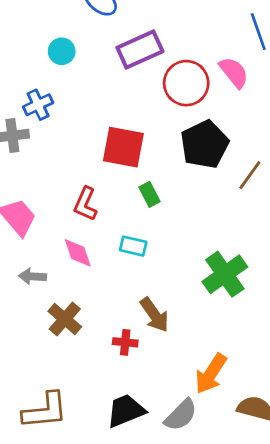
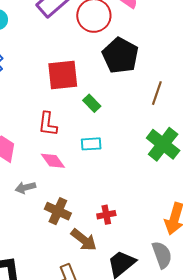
brown line: (250, 175) -> (157, 93), moved
brown arrow: (155, 315) -> (84, 240), moved
gray semicircle: (181, 415) -> (162, 255), turned -48

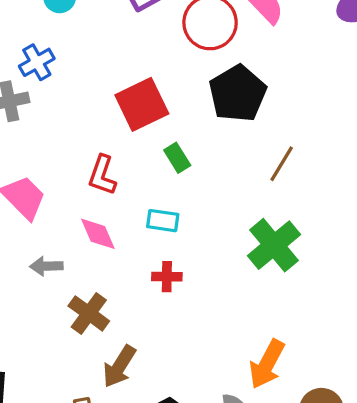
red square: (63, 75) -> (142, 104), turned -32
red cross: (106, 215) -> (167, 277), moved
brown arrow: (84, 240) -> (119, 366), turned 72

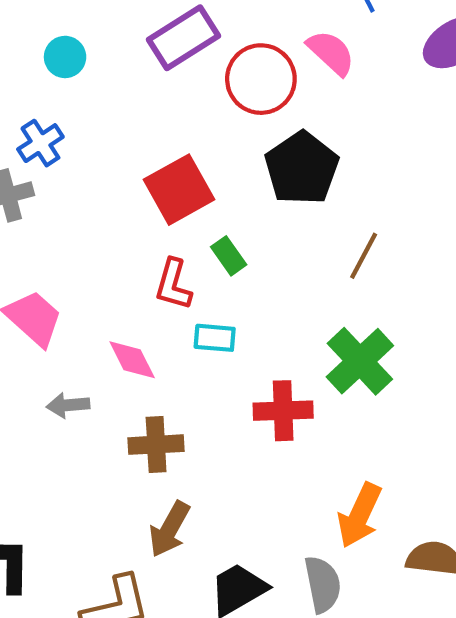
red L-shape: (102, 175) -> (173, 284), moved
red cross: (167, 277) -> (283, 411), moved, size x1.5
brown cross: (89, 313) -> (156, 445), moved, turned -36

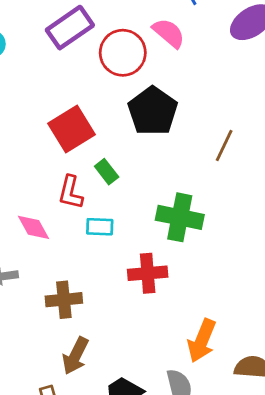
brown line: (364, 256) -> (224, 146), moved
pink diamond: (132, 360) -> (34, 227), moved
green cross: (360, 361) -> (180, 217), moved, turned -33

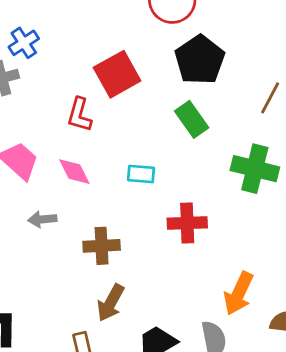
green rectangle: (107, 172) -> (192, 119), moved, size x1.4
red L-shape: (71, 192) -> (79, 115), moved
green cross: (180, 217) -> (255, 169), moved

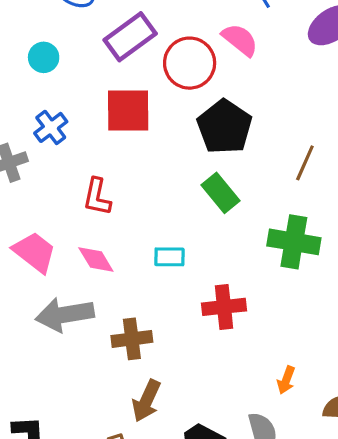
blue cross: (24, 43) -> (51, 127), moved
red square: (117, 74) -> (128, 110), moved, turned 33
gray arrow: (42, 219) -> (65, 315), size x1.8
orange arrow: (239, 293) -> (286, 380), size x0.6

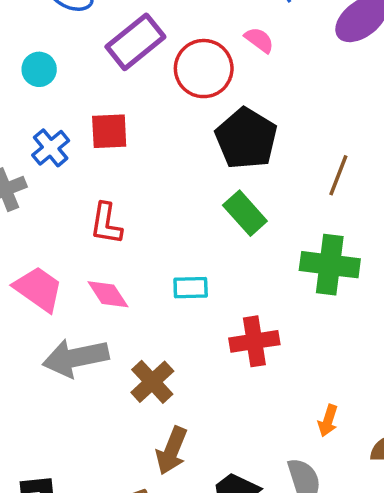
pink semicircle: (240, 40) -> (259, 40), size x0.7
red square: (128, 110) -> (109, 131), moved, size x0.7
brown cross: (132, 339) -> (152, 382), turned -33

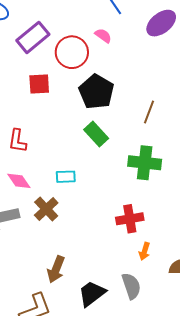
red square: (109, 131) -> (39, 84), moved
red cross: (254, 341) -> (130, 219), moved
brown cross: (152, 382) -> (46, 209), moved

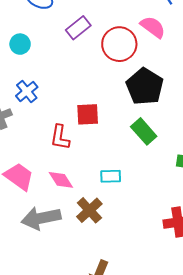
pink semicircle: (103, 36) -> (153, 27), size x1.4
purple rectangle: (33, 37) -> (78, 28), size x0.7
red square: (39, 84) -> (88, 114), moved

